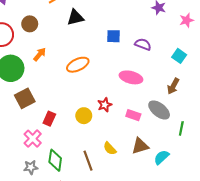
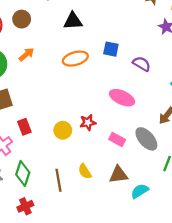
orange ellipse: (78, 65) -> (75, 59), moved
red rectangle: (49, 119) -> (24, 127), turned -56

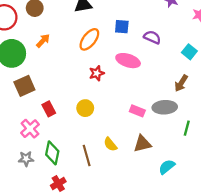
orange ellipse: (75, 59) -> (89, 39), turned -30
pink ellipse: (122, 98) -> (128, 61), moved
red star: (88, 122) -> (97, 73), moved
gray ellipse: (146, 139) -> (165, 107), turned -45
cyan semicircle: (140, 191) -> (167, 167), moved

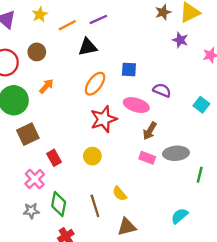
purple semicircle: (152, 37) -> (162, 90), moved
cyan square: (189, 52) -> (201, 105), moved
red star: (97, 73) -> (104, 119), size x1.6
brown arrow: (181, 83) -> (150, 131), moved
brown triangle: (142, 144) -> (127, 227), moved

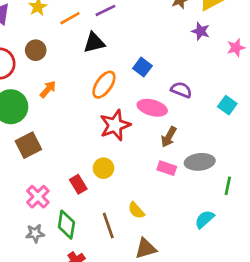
blue square: (129, 69) -> (142, 67), turned 35
red rectangle: (54, 158) -> (78, 184), moved
cyan semicircle: (180, 216) -> (205, 219), moved

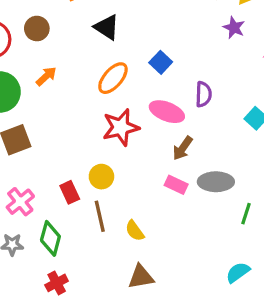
black triangle: (94, 43) -> (107, 27), turned 40
purple semicircle: (181, 90) -> (203, 94), turned 65
cyan semicircle: (205, 219) -> (238, 272), moved
brown line: (108, 226) -> (100, 216), moved

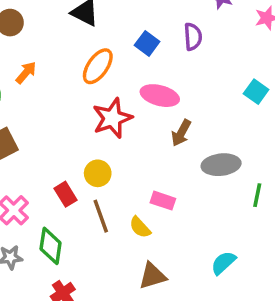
purple semicircle: (203, 94) -> (193, 37), moved
pink rectangle: (176, 185) -> (163, 201), moved
cyan semicircle: (238, 272) -> (223, 263), moved

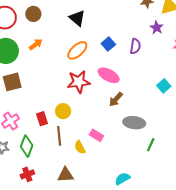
brown triangle: (152, 276) -> (66, 175), moved

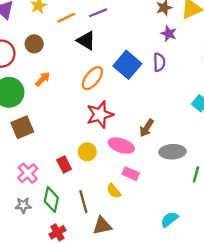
purple star: (157, 28) -> (169, 33), moved
blue square: (108, 44) -> (127, 65), size x1.6
pink ellipse: (109, 75) -> (121, 146), moved
brown line: (59, 136) -> (83, 202), moved

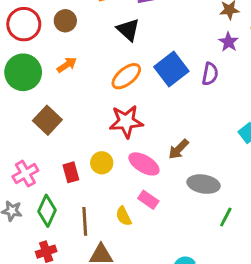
brown square: (22, 127) -> (47, 120), moved, turned -35

